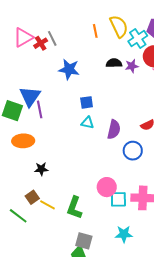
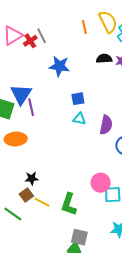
black star: (41, 169) -> (32, 178), moved

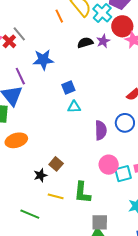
purple line: (31, 107) -> (20, 76), moved
purple semicircle: (106, 125) -> (101, 130), moved
brown square: (26, 195) -> (56, 164), moved

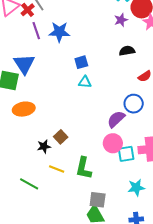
black semicircle: (85, 43) -> (127, 51), moved
purple line: (20, 76) -> (36, 31), moved
purple semicircle: (101, 130) -> (116, 119), moved, turned -138

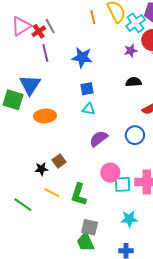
blue star: (59, 32) -> (82, 57), moved
orange ellipse: (24, 109) -> (45, 116), moved
purple semicircle: (116, 119) -> (99, 139), moved

